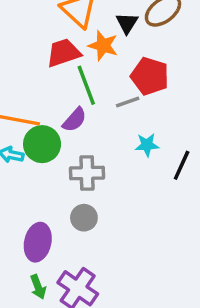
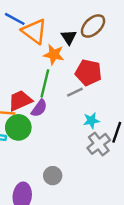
red trapezoid: (64, 53) -> (20, 101), moved
green line: (86, 85) -> (45, 83), turned 40
gray cross: (87, 173) -> (99, 144), moved, turned -30

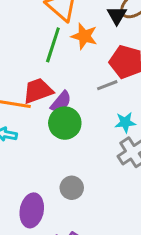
black triangle: (69, 37) -> (117, 15), moved
green line: (45, 83) -> (53, 45), moved
green circle: (18, 127) -> (65, 123), moved

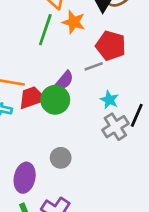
red trapezoid: (38, 91) -> (32, 98), moved
purple semicircle: (61, 102) -> (64, 81), moved
cyan star: (125, 122) -> (109, 100), turned 30

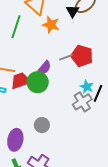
green line: (45, 30) -> (16, 27), moved
red pentagon: (111, 46) -> (82, 56), moved
cyan star: (109, 100) -> (87, 87), moved

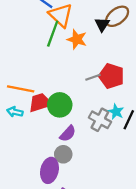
green line: (16, 27) -> (53, 34), moved
purple semicircle: (44, 68) -> (68, 134), moved
gray cross: (82, 102) -> (100, 120), moved, turned -30
purple ellipse: (15, 140) -> (49, 170), moved

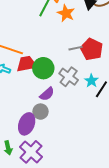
gray cross: (100, 120) -> (69, 77), moved

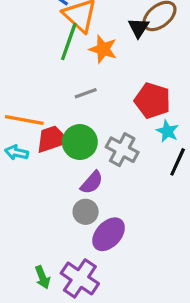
gray line: (76, 48) -> (86, 93), moved
cyan star: (91, 81) -> (167, 131), moved
purple ellipse: (27, 124) -> (109, 234), moved, turned 30

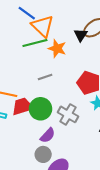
green line: (69, 41) -> (35, 43), turned 55

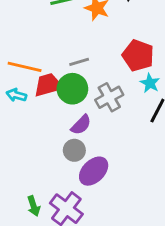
gray line: (45, 77) -> (79, 62), moved
gray cross: (68, 114) -> (109, 97), turned 30

